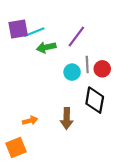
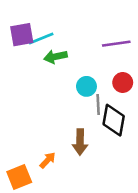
purple line: (76, 37) -> (116, 44), moved, turned 45
gray line: (87, 65) -> (98, 104), moved
orange arrow: (30, 121) -> (48, 160), moved, turned -32

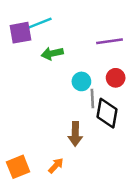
cyan line: (41, 38) -> (40, 23), moved
orange arrow: (48, 160) -> (56, 166), moved

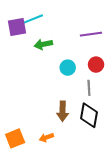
gray line: (92, 99) -> (89, 88), moved
black diamond: (107, 113) -> (89, 115), moved
orange arrow: (56, 166) -> (46, 137), turned -152

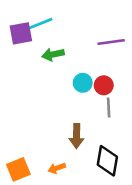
red circle: (96, 65) -> (104, 85), moved
black diamond: (89, 115) -> (107, 161), moved

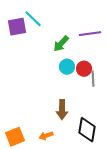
cyan line: (41, 23) -> (33, 19), turned 66
green arrow: (53, 54) -> (61, 44), moved, turned -36
gray line: (109, 108) -> (93, 79), moved

